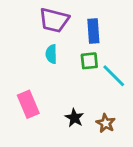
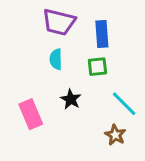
cyan line: (114, 76) -> (124, 104), moved
black star: (74, 118) -> (71, 99), moved

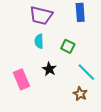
blue rectangle: (102, 34) -> (80, 12), moved
green square: (97, 67) -> (68, 46), turned 32

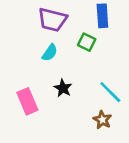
cyan semicircle: (39, 41) -> (50, 53), turned -144
green square: (68, 46) -> (87, 42), moved

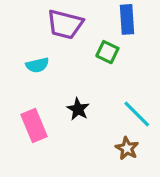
cyan semicircle: (50, 53) -> (37, 65), moved, turned 42

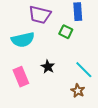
cyan semicircle: (37, 65) -> (23, 40), size x1.6

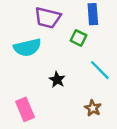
cyan line: (84, 70) -> (100, 70), moved
pink rectangle: (21, 77) -> (25, 109), moved

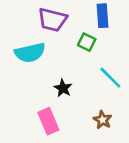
pink rectangle: (25, 109) -> (48, 121), moved

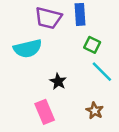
blue rectangle: (102, 16) -> (80, 14), moved
green square: (87, 42) -> (92, 45), moved

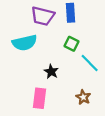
green square: (92, 45) -> (72, 44), moved
pink rectangle: (45, 112) -> (39, 98), turned 30

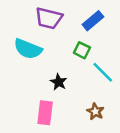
blue rectangle: (70, 13) -> (93, 21), moved, turned 54
cyan semicircle: (25, 43) -> (28, 49), turned 35

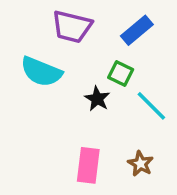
black star: (59, 82) -> (97, 99), moved
pink rectangle: (45, 113) -> (88, 165), moved

